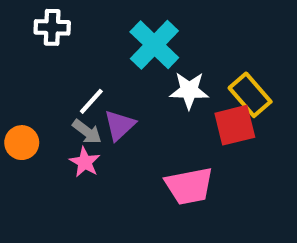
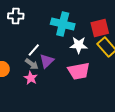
cyan cross: (154, 45) -> (63, 24), turned -30
red square: (235, 125) -> (100, 28), moved
pink trapezoid: (189, 186) -> (79, 71), moved

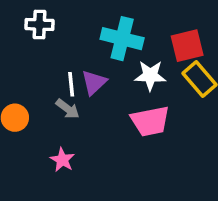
white line: (34, 50) -> (71, 84), turned -48
purple triangle: (47, 61) -> (94, 83), moved
pink star: (31, 78) -> (62, 160), moved

